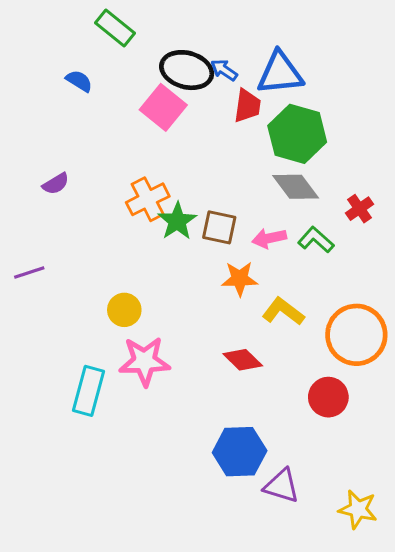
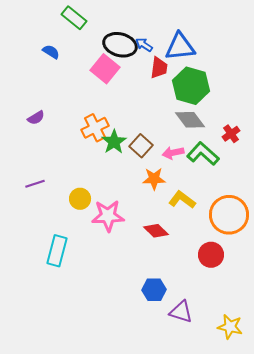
brown square: (219, 227) -> (141, 146), turned 30
green L-shape: (316, 240) -> (203, 154), size x1.4
purple line: (29, 272) -> (35, 184), moved
pink star: (145, 361) -> (108, 216), moved
blue hexagon: (240, 452) -> (154, 290), size x0.7

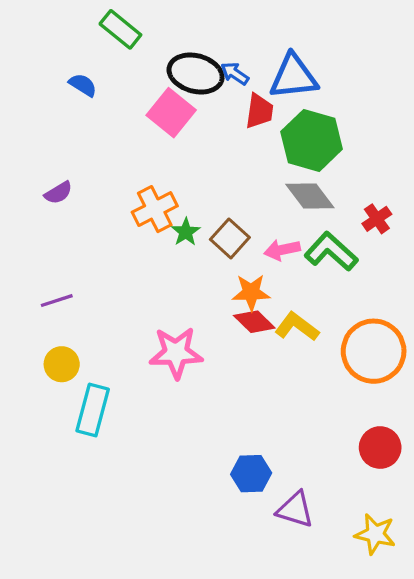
green star: (114, 142) -> (186, 232), size x0.7
yellow circle: (80, 199) -> (62, 364), moved
red diamond: (156, 231) -> (254, 322), moved
red circle: (211, 255) -> (380, 448), moved

